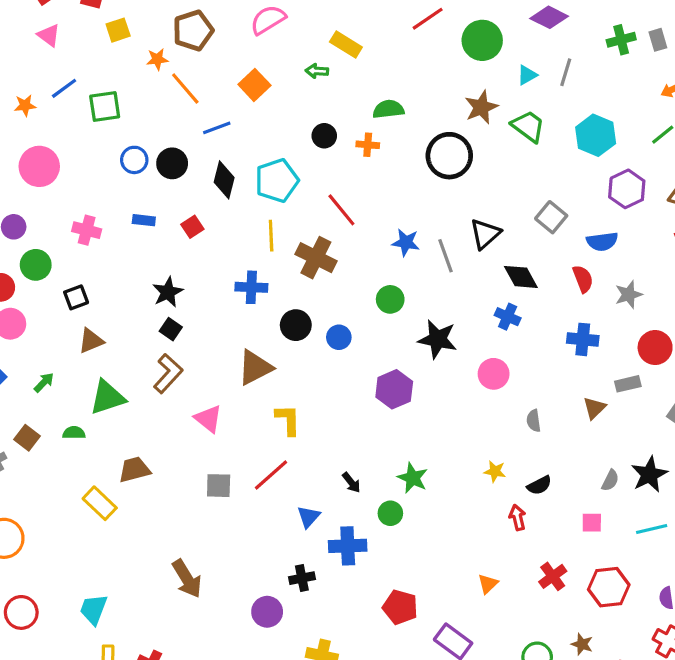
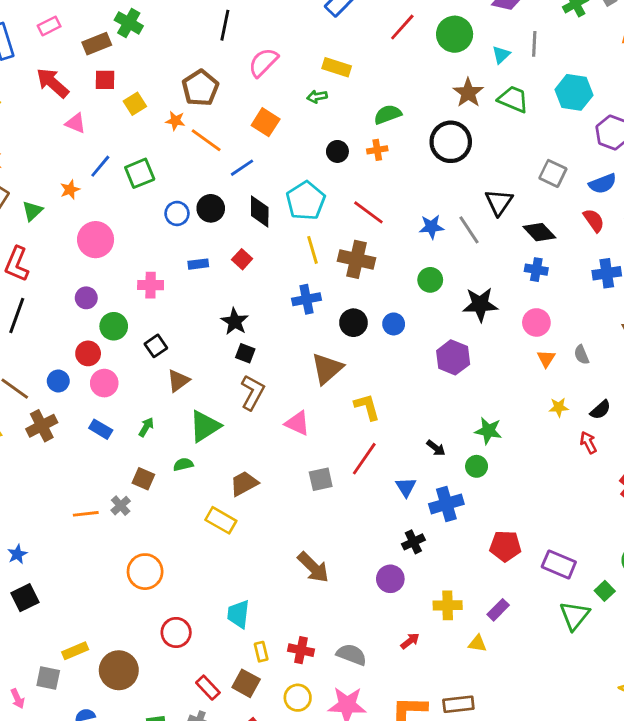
orange star: (157, 59) -> (175, 121), turned 30
orange triangle: (488, 584) -> (546, 359), moved

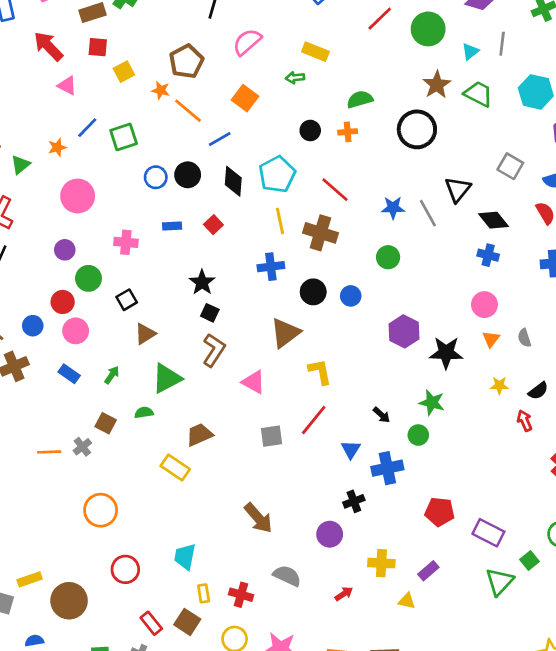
black star: (480, 304) -> (446, 353), moved
gray semicircle: (351, 655) -> (287, 576), moved

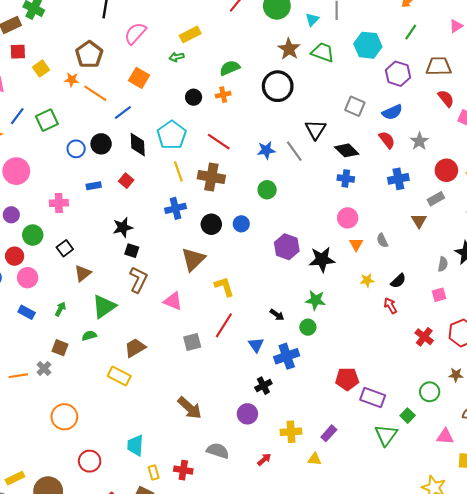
yellow rectangle: (315, 52) -> (190, 34), turned -42
black star: (202, 282) -> (123, 227), turned 30
red pentagon: (440, 512) -> (347, 379), moved

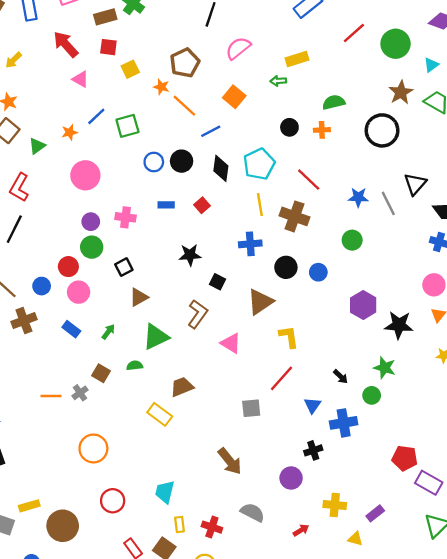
purple circle: (11, 215) -> (91, 222), moved
black square: (132, 251) -> (218, 282), moved
gray square: (192, 342) -> (251, 408), moved

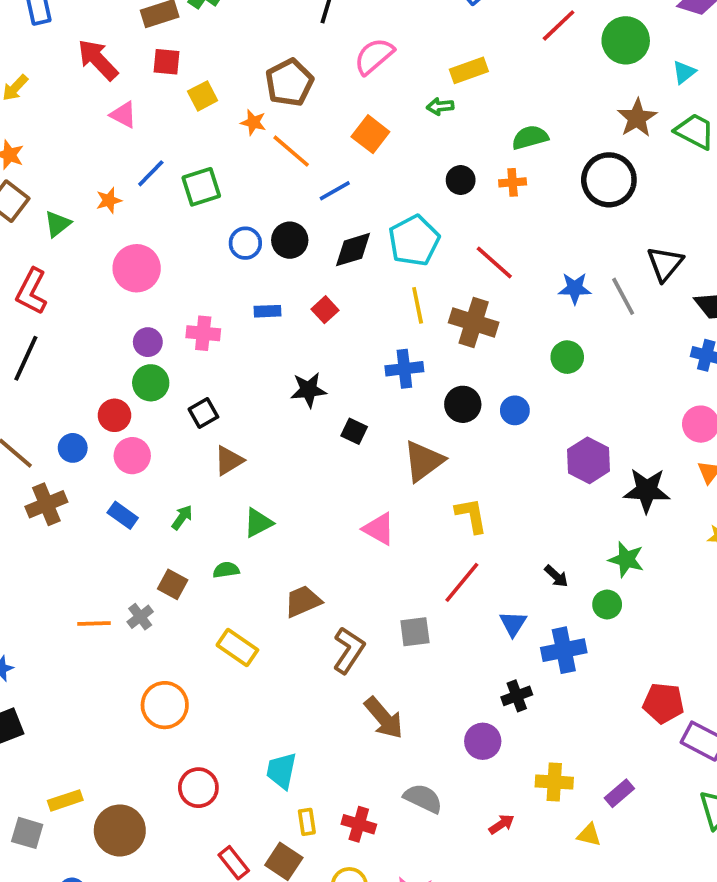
black diamond: (221, 168) -> (353, 250), turned 68
brown L-shape: (198, 314) -> (349, 650), moved
green triangle: (156, 337) -> (258, 523), size x0.7
yellow rectangle: (160, 414) -> (237, 648), moved

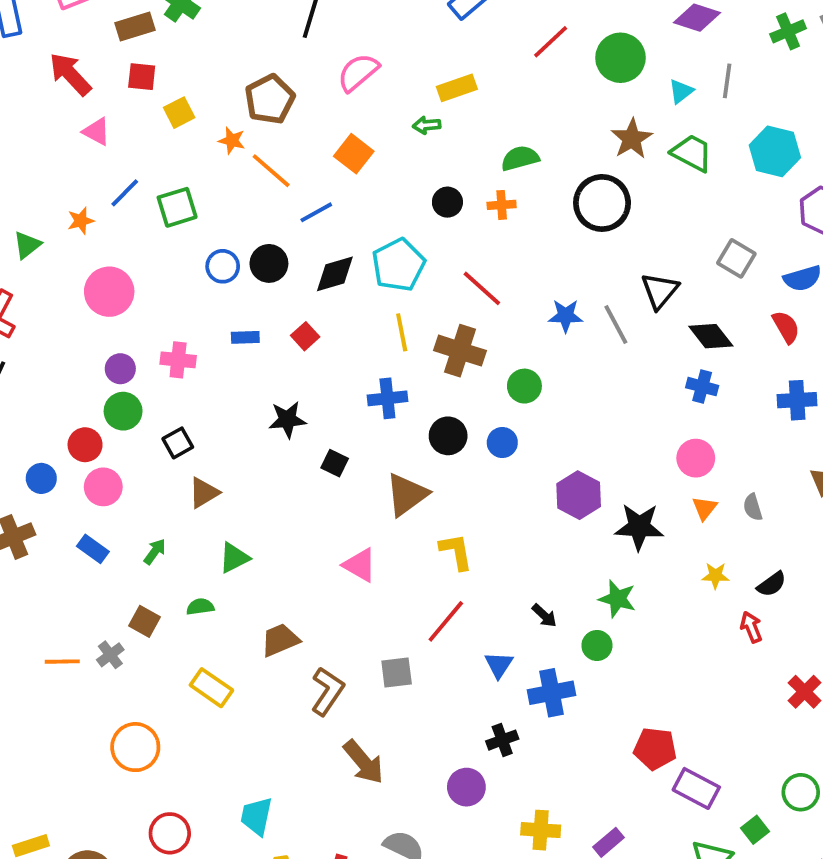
green circle: (567, 357) -> (524, 386), moved

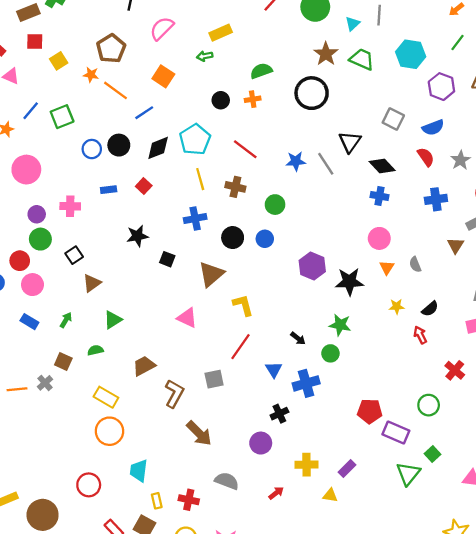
brown cross: (460, 351) -> (235, 187), size x0.7
orange circle: (135, 747) -> (109, 431), moved
green circle: (801, 792) -> (429, 405), moved

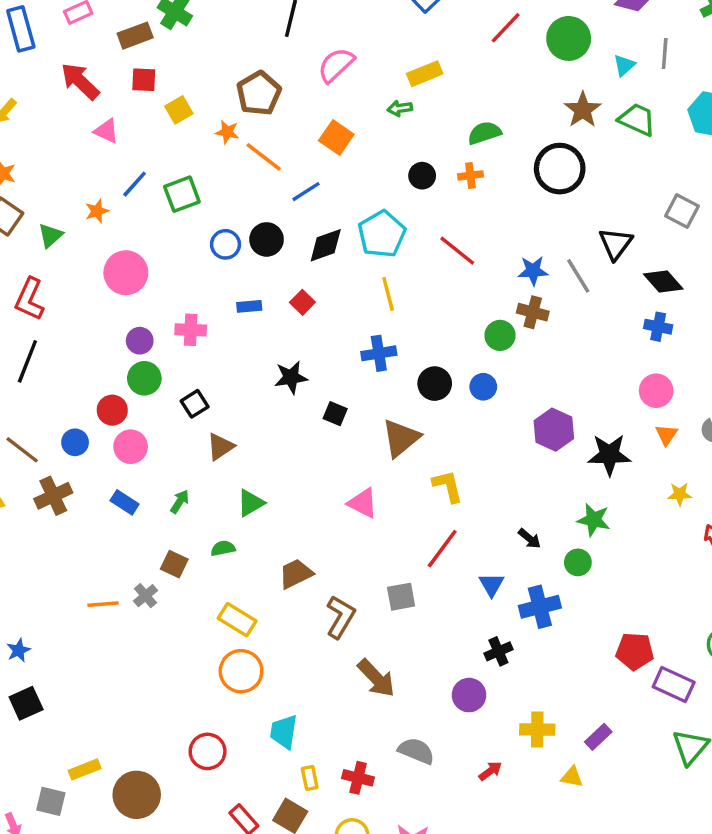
brown cross: (235, 187) -> (533, 312), moved

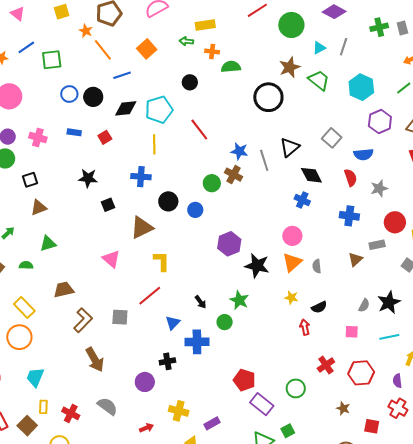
orange cross: (470, 175) -> (212, 52), moved
black square: (335, 414) -> (108, 205), turned 32
orange triangle: (666, 435) -> (292, 262), size x1.5

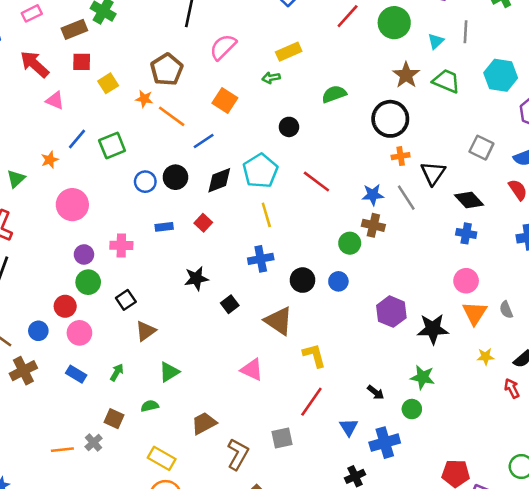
orange cross: (212, 52) -> (401, 156), moved
brown triangle: (142, 227) -> (279, 321), turned -45

